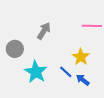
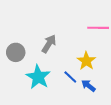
gray arrow: (44, 31) -> (49, 44), moved

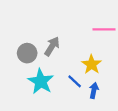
gray circle: (16, 52) -> (27, 53), moved
blue arrow: (88, 86) -> (94, 90), turned 64

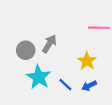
blue line: (75, 81) -> (65, 85), moved
blue arrow: (94, 90) -> (89, 86), turned -128

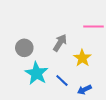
gray arrow: (49, 44) -> (60, 43), moved
blue arrow: (89, 86) -> (84, 90), moved

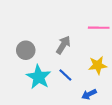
yellow star: (82, 58) -> (98, 65), moved, turned 30
blue line: (62, 80) -> (65, 75), moved

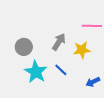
yellow star: (98, 65) -> (82, 50), moved
blue arrow: (89, 94) -> (93, 82), moved

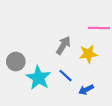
gray circle: (24, 47) -> (16, 62), moved
blue arrow: (93, 82) -> (86, 90), moved

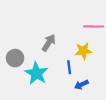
gray arrow: (63, 45) -> (49, 43), moved
blue line: (66, 76) -> (69, 67), moved, turned 40

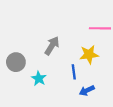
cyan star: (36, 73) -> (39, 78), size x0.6

